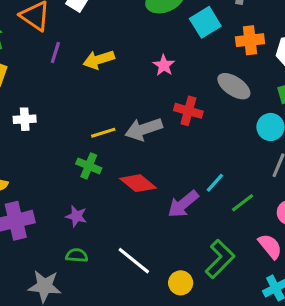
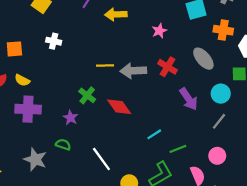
green cross: (89, 166) -> (87, 95), moved
cyan line: (215, 183) -> (154, 134), moved
green line: (243, 203) -> (178, 149), moved
purple arrow: (183, 204) -> (189, 99), moved, turned -100

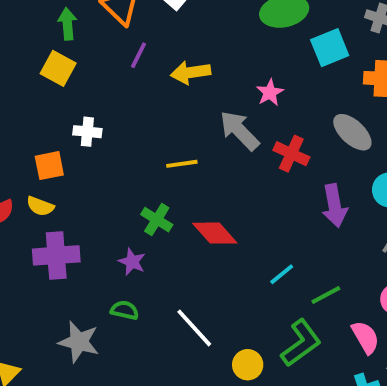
orange square: (14, 49) -> (49, 166), moved
gray arrow: (133, 71) -> (239, 131), moved, turned 55
purple arrow: (189, 99) -> (335, 206), turned 30

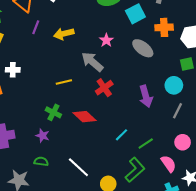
gray ellipse: (352, 132) -> (143, 48), moved
red cross: (291, 154) -> (104, 88), moved, turned 36

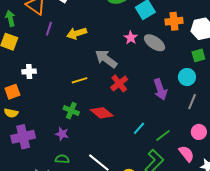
pink star: (106, 40) -> (131, 38), moved

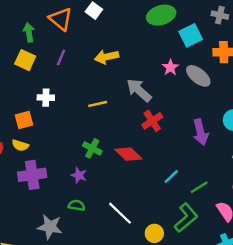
purple line: (49, 29) -> (61, 57), moved
yellow line: (80, 80) -> (98, 104), moved

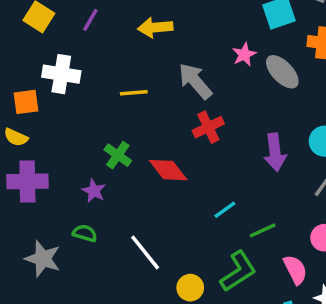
white cross: (46, 98) -> (61, 74), size x1.5

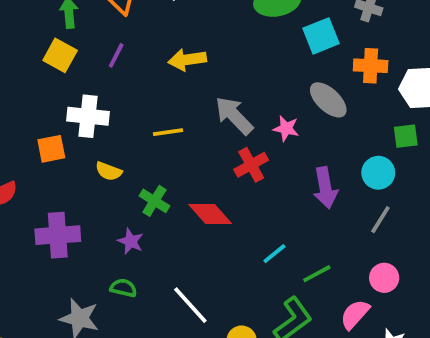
pink star: (244, 55) -> (286, 128), moved, turned -30
yellow semicircle: (16, 137) -> (109, 171), moved
pink semicircle: (295, 270) -> (355, 314), turned -108

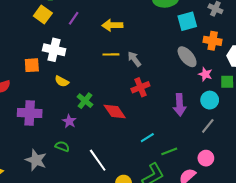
gray arrow: (234, 116) -> (134, 59), size x0.7
pink star: (286, 128) -> (205, 74), moved
yellow line: (168, 132) -> (111, 54), moved

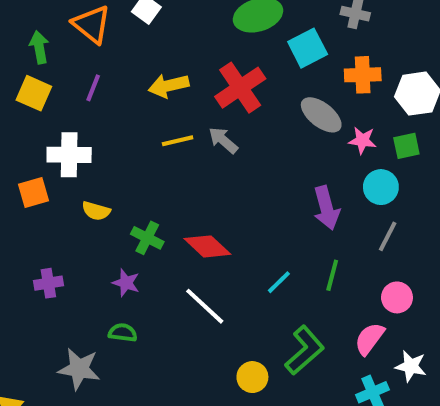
red cross: (140, 87) -> (240, 88), moved, size x1.4
purple cross: (30, 113) -> (48, 283), size x0.6
green line: (169, 151) -> (332, 275), moved, turned -42
white line: (98, 160) -> (205, 306), moved

